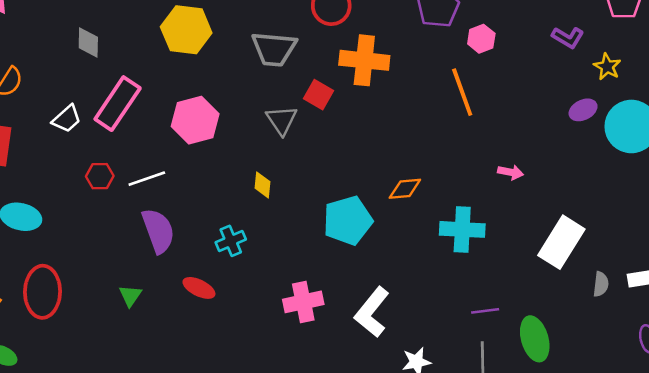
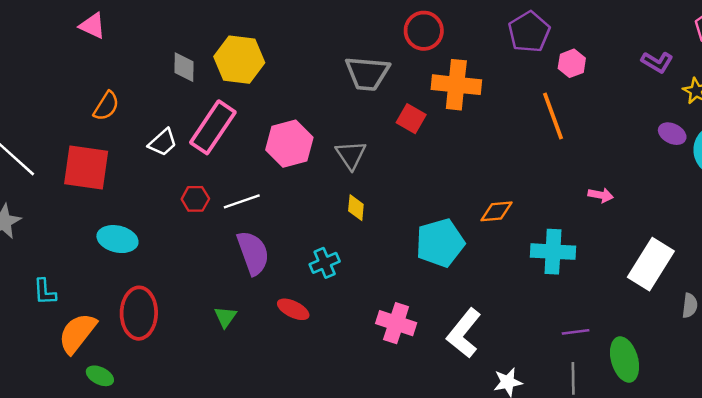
yellow hexagon: (186, 30) -> (239, 60), moved
purple ellipse: (583, 110) -> (672, 134), turned 52
gray triangle: (282, 120) -> (351, 155), moved
pink cross: (303, 302) -> (396, 323), turned 30

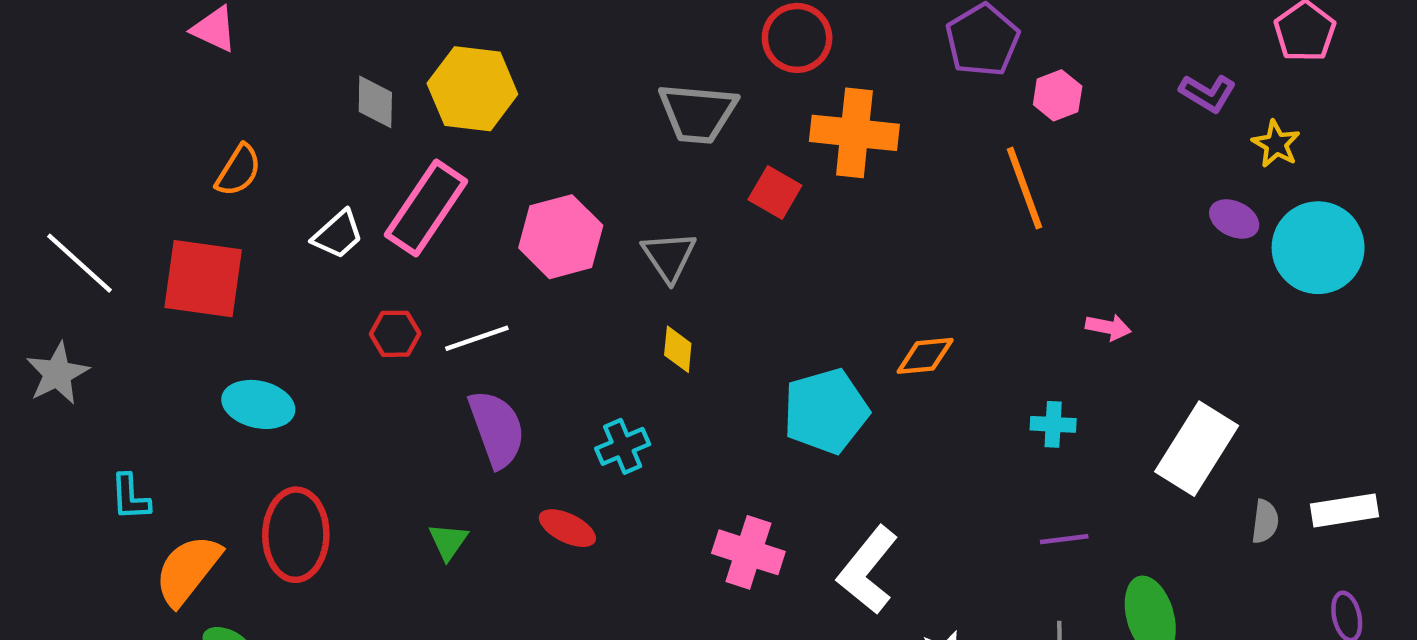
cyan cross: (553, 252) -> (1053, 424), moved, size x0.6
purple line: (576, 332) -> (1064, 539), moved

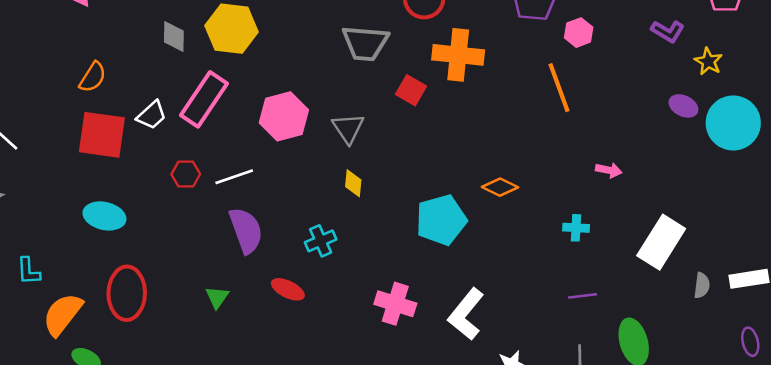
red square: (203, 279) -> (102, 135), moved
orange diamond: (925, 356) -> (500, 187), turned 32

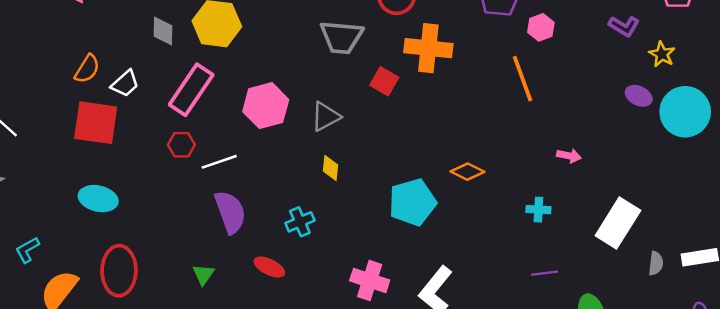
white trapezoid: (152, 115) -> (125, 84), moved
gray triangle: (348, 128) -> (326, 117), turned 36
red hexagon: (186, 174) -> (181, 145), moved
cyan L-shape: (28, 271) -> (27, 250), turned 64

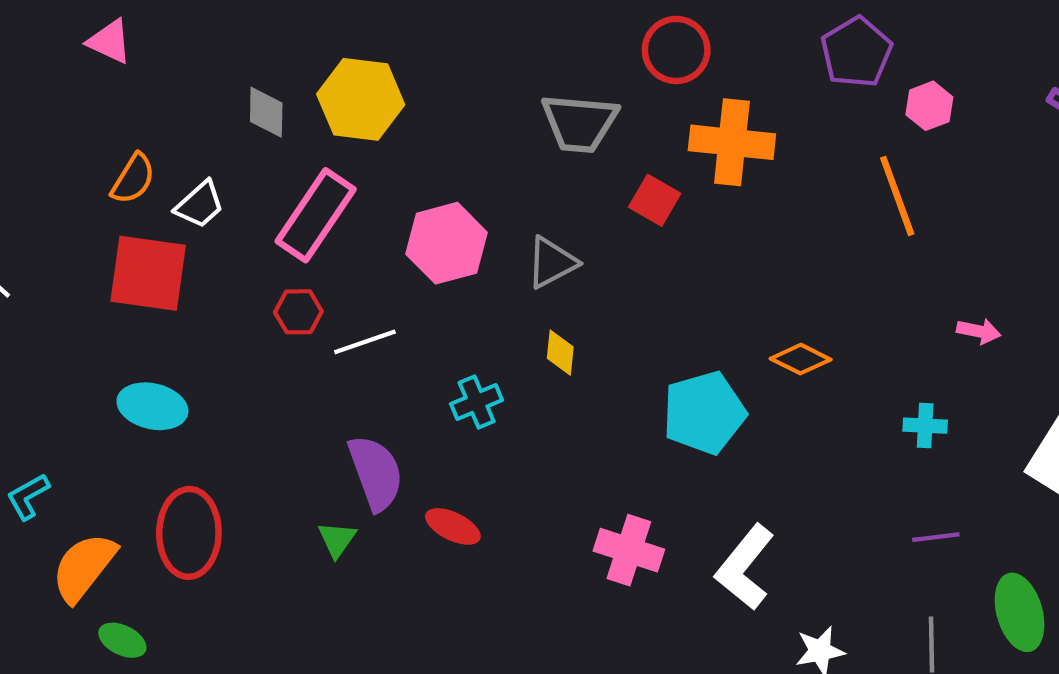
purple semicircle: (230, 212) -> (376, 473), moved
cyan cross: (300, 222) -> (477, 402), moved

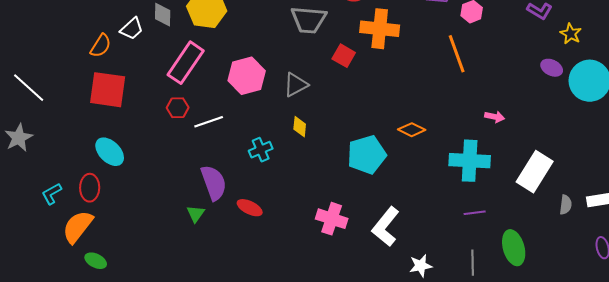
white trapezoid: (200, 205) -> (132, 29), moved
cyan ellipse: (152, 406) -> (110, 152), turned 32
cyan cross: (925, 426) -> (470, 161), size x2.0
red ellipse: (189, 533) -> (90, 188), moved, size x0.7

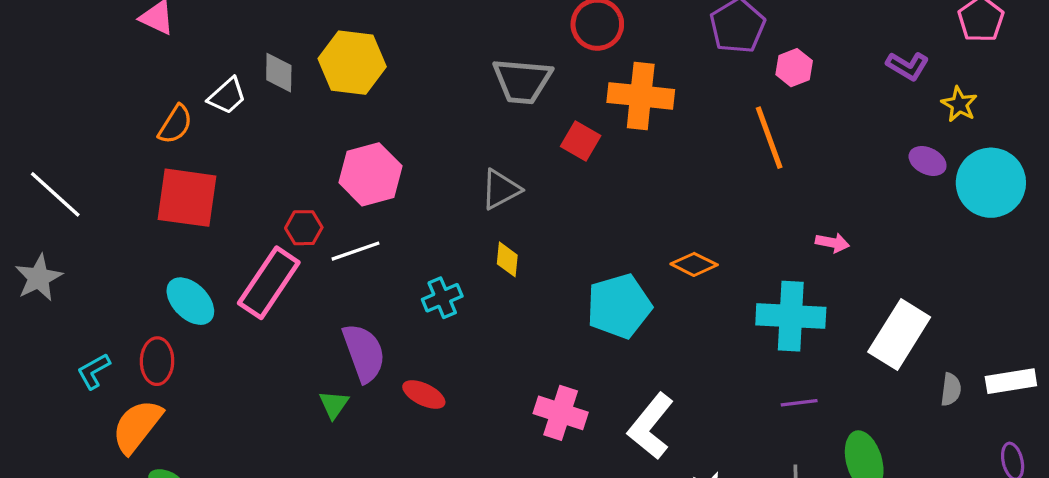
pink rectangle: (186, 63) -> (269, 283), moved
pink hexagon: (247, 76) -> (370, 174), moved

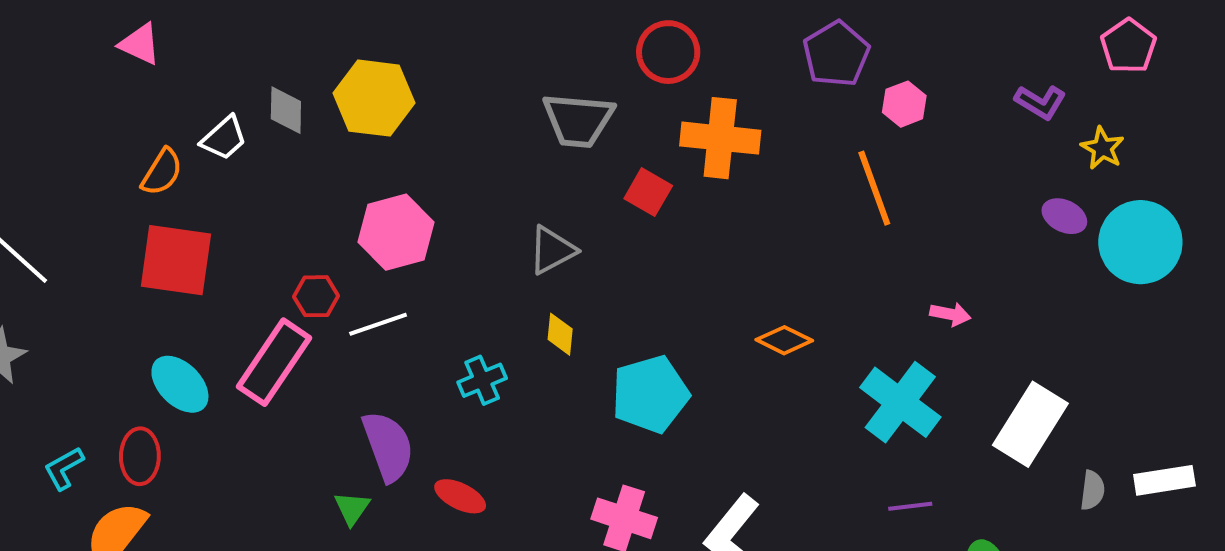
cyan pentagon: (619, 306) -> (650, 394), moved
cyan cross: (791, 316) -> (900, 402), turned 34

